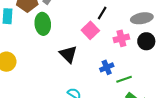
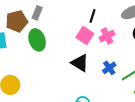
pink cross: (121, 38) -> (107, 36), moved
black triangle: (68, 54) -> (80, 63), moved

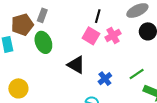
black triangle: (80, 63) -> (76, 65), moved
blue cross: (109, 68) -> (105, 79), moved

